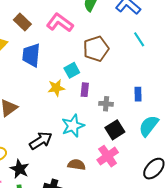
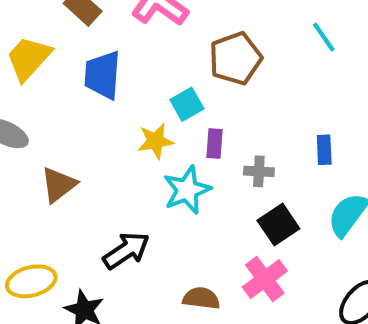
cyan star: (73, 126) -> (187, 190), moved

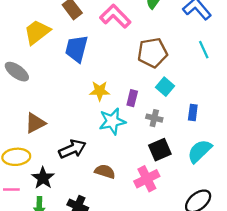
cyan square: (187, 104) -> (165, 87), moved, turned -30
brown triangle: (59, 185) -> (35, 123), moved
brown semicircle: (201, 298) -> (105, 171), moved

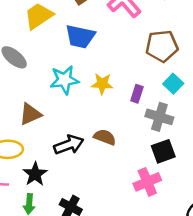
blue trapezoid: (77, 49) -> (80, 37), turned -96
gray cross: (154, 118) -> (159, 117), size x1.5
cyan star: (112, 121) -> (64, 80), moved
brown semicircle: (105, 171) -> (105, 137), moved

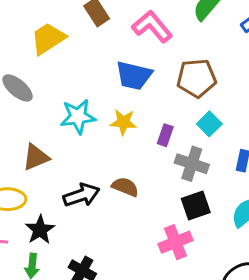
blue trapezoid: (80, 37) -> (134, 76), moved

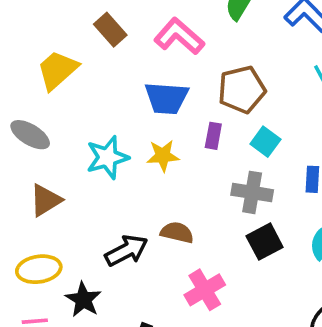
purple rectangle: (165, 135) -> (213, 136), moved
brown triangle: (36, 157) -> (45, 200), moved
pink cross: (175, 242) -> (205, 290), moved

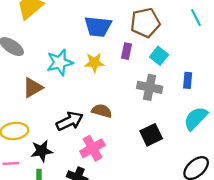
brown triangle: (45, 200) -> (33, 88), moved
black square: (265, 242) -> (151, 135), moved
pink cross: (205, 290) -> (92, 148), moved
black star: (83, 300) -> (42, 151), turned 30

